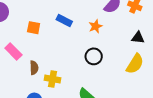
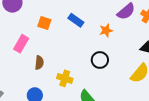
pink rectangle: (13, 51) -> (21, 44), turned 66
yellow cross: (53, 79) -> (65, 78), moved

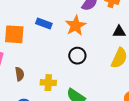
orange square: (44, 23) -> (14, 34), size x1.5
orange star: (106, 30) -> (76, 26), size x1.5

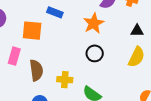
blue rectangle: (44, 24) -> (55, 12), moved
brown semicircle: (20, 74) -> (36, 70), size x1.5

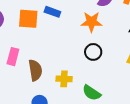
orange star: (94, 23) -> (91, 22), turned 30
orange square: (32, 31) -> (28, 19), moved

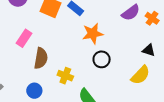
orange star: (91, 22) -> (93, 34), moved, turned -30

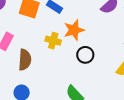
yellow cross: (65, 76) -> (53, 41), moved

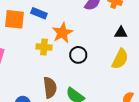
brown semicircle: (25, 60) -> (50, 88), moved

